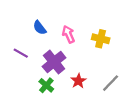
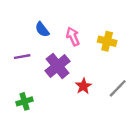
purple line: (21, 53) -> (22, 57), turned -40
green cross: (46, 85) -> (24, 101), moved, turned 32

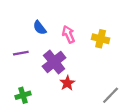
red star: (83, 86) -> (67, 83), moved
gray line: (118, 88) -> (111, 95), moved

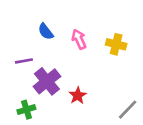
purple cross: (54, 62) -> (47, 81), moved

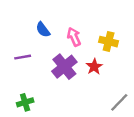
purple cross: (47, 81) -> (64, 67), moved
red star: (78, 96) -> (94, 67), moved

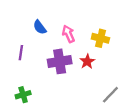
purple line: (23, 57) -> (21, 53), turned -72
purple cross: (64, 67) -> (60, 61), turned 30

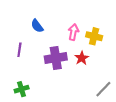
pink arrow: (68, 34) -> (73, 32), moved, turned 35

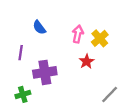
yellow cross: (94, 36) -> (100, 38), turned 35
purple cross: (56, 58) -> (45, 72), moved

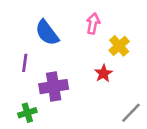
blue semicircle: (39, 27) -> (47, 33), size x1.5
pink arrow: (78, 34) -> (93, 24), moved

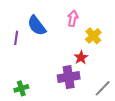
purple line: (25, 63) -> (16, 38), moved
purple cross: (54, 87) -> (69, 77), moved

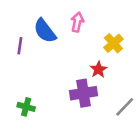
pink arrow: (73, 18) -> (77, 22), moved
green cross: (21, 88) -> (26, 107), turned 32

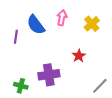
yellow cross: (113, 43) -> (92, 24), moved
purple cross: (83, 93) -> (49, 75), moved

